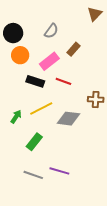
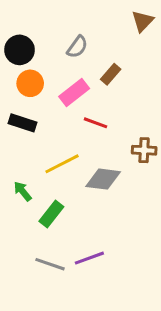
black rectangle: (35, 81) -> (23, 123), moved
green arrow: (16, 117) -> (23, 191), moved, turned -72
purple line: (59, 171) -> (89, 258), turned -36

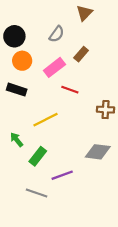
brown triangle: (143, 21) -> (84, 13), moved
gray diamond: (103, 179) -> (98, 152), moved
purple line: (89, 258) -> (62, 175), moved

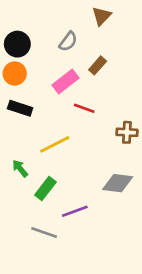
orange circle: (22, 61) -> (15, 74), moved

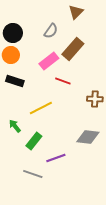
brown rectangle: (98, 65) -> (73, 49), size x1.6

